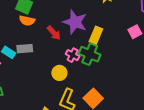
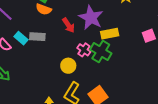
yellow rectangle: (96, 35) -> (110, 34), turned 48

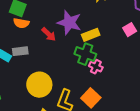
pink cross: (84, 50) -> (96, 67), moved
yellow circle: (68, 66) -> (39, 85), moved, size x1.6

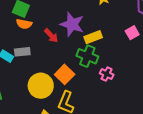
pink cross: (96, 67) -> (107, 74), moved
orange square: (91, 98) -> (65, 74), moved

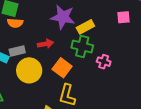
pink square: (132, 33) -> (123, 17), turned 32
red arrow: (51, 36) -> (45, 44), moved, turned -49
yellow circle: (41, 86) -> (29, 70), moved

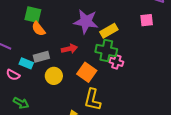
orange semicircle: (15, 23) -> (38, 29), turned 49
pink cross: (104, 62) -> (116, 62), moved
yellow circle: (29, 70) -> (54, 76), size x0.7

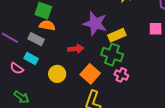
orange semicircle: (38, 29) -> (47, 25), turned 133
gray rectangle: (41, 57) -> (36, 39), moved, turned 35
pink cross: (116, 62) -> (121, 75), moved

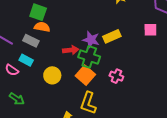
purple star: (95, 23) -> (91, 40), moved, size x0.7
green cross: (112, 55) -> (89, 57), moved

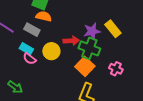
yellow rectangle: (112, 36) -> (113, 29), turned 72
purple star: (91, 40) -> (92, 31), turned -30
pink semicircle: (12, 70) -> (30, 59), moved
yellow circle: (52, 75) -> (51, 51), moved

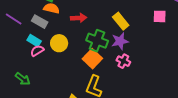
purple star: (92, 31) -> (120, 41), moved
red arrow: (71, 41) -> (79, 18), moved
pink semicircle: (30, 59) -> (37, 51), turned 112

